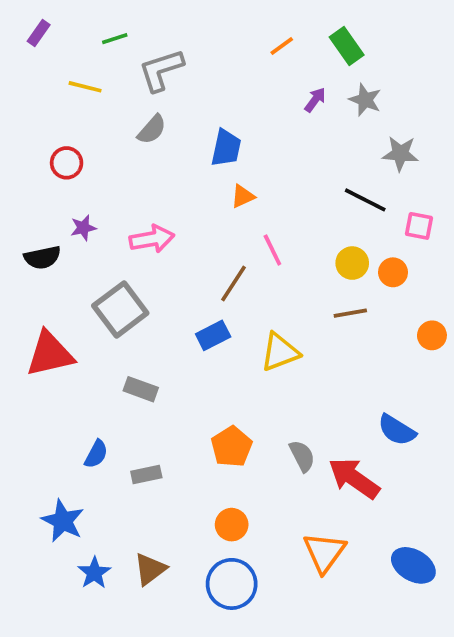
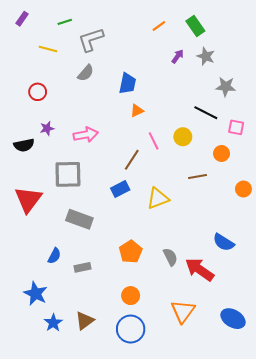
yellow circle: (352, 263) -> (183, 137), moved
gray square: (120, 309) -> (68, 174), turned 36
red triangle: (50, 354) -> (28, 199), turned -40
gray rectangle: (141, 389) -> (79, 219), size x1.4

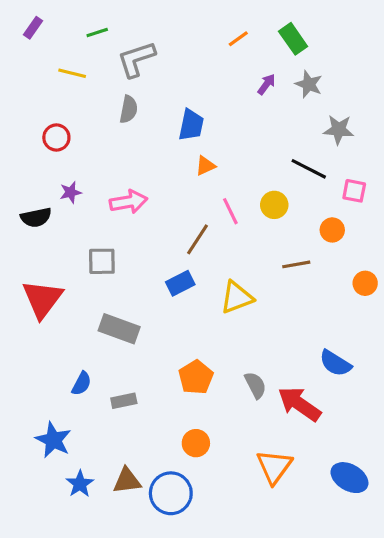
gray semicircle: (86, 73) -> (129, 109), turned -30
gray square: (68, 174) -> (102, 261), size x0.7
brown triangle: (85, 321) -> (127, 481), turned 30
blue circle: (131, 329) -> (171, 493), moved

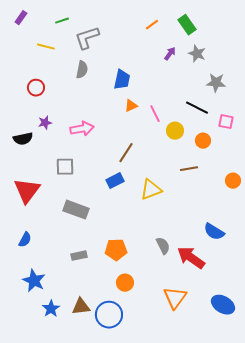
pink line: (230, 211) -> (155, 114), moved
orange circle: (332, 230) -> (203, 141), moved
orange pentagon: (196, 377) -> (116, 250), moved, turned 30
blue semicircle: (81, 384) -> (25, 240), moved

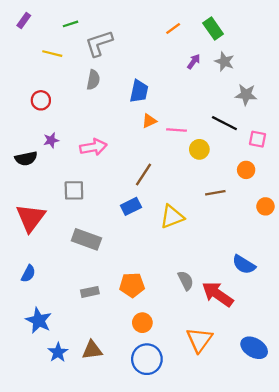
pink line: (155, 114) -> (177, 130), turned -60
orange circle: (203, 141) -> (246, 170), moved
blue circle: (109, 315) -> (147, 359), moved

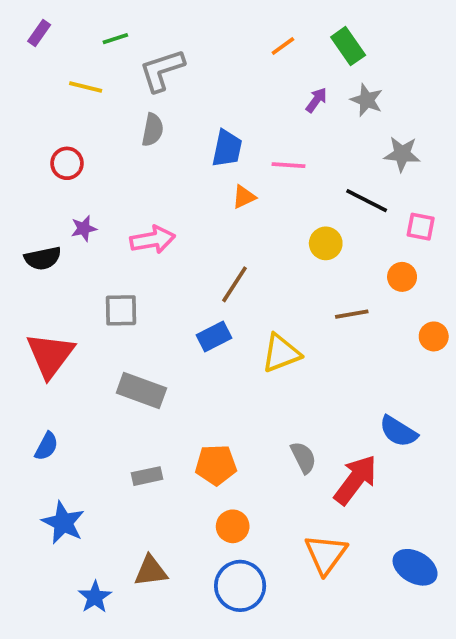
pink line: (177, 130) -> (288, 165), moved
red arrow: (218, 294) -> (355, 480), turned 92
blue star: (58, 352) -> (95, 597), moved

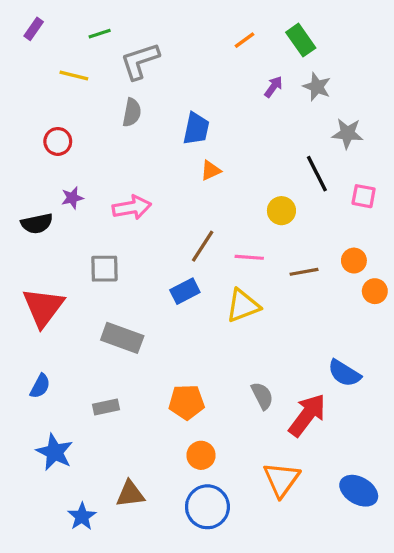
pink line: (288, 165) -> (249, 257), moved
black line: (367, 201) -> (317, 174), turned 36
orange circle: (402, 277) -> (354, 261), moved
gray rectangle: (147, 476) -> (106, 407), moved

